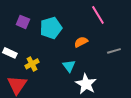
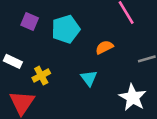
white star: (86, 84) -> (133, 97), moved

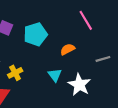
white star: (133, 97) -> (79, 85), moved

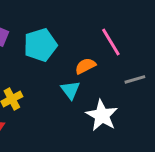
pink line: (86, 20) -> (111, 42), moved
cyan triangle: (55, 75) -> (70, 90), moved

